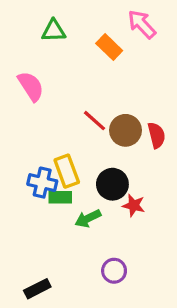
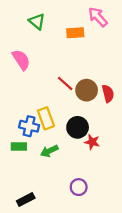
green triangle: (54, 31) -> (37, 21), turned 42
orange rectangle: (109, 47) -> (75, 33), turned -48
green rectangle: (60, 197) -> (19, 147), moved
green arrow: (88, 218) -> (49, 151), moved

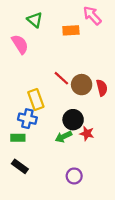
pink semicircle: (21, 60) -> (20, 44), moved
yellow rectangle: (46, 118) -> (36, 99), moved
green arrow: (49, 151) -> (64, 137), moved
black rectangle: (26, 199) -> (20, 166), moved, turned 63

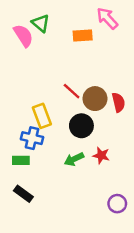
pink semicircle: (20, 44) -> (23, 36), moved
black circle: (73, 120) -> (81, 126), moved
purple circle: (74, 176) -> (117, 204), moved

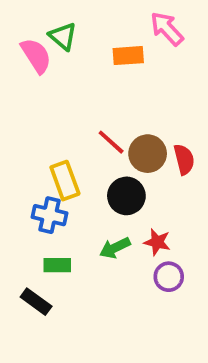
green rectangle: (21, 160) -> (57, 265), moved
purple circle: (117, 204) -> (169, 277), moved

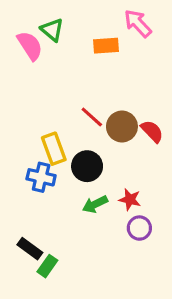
red semicircle: (184, 159) -> (152, 131), turned -30
black circle: (126, 196) -> (87, 166), moved
green rectangle: (57, 265) -> (47, 266), moved, turned -55

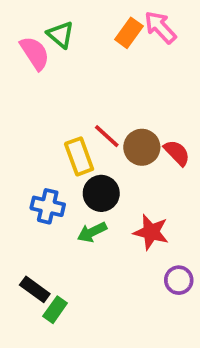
orange rectangle: (106, 46) -> (129, 33), moved, turned -50
yellow rectangle: (54, 149) -> (79, 156), moved
red star: (130, 199) -> (151, 232), size x1.4
green arrow: (95, 204) -> (92, 232), moved
purple circle: (139, 228) -> (179, 280), moved

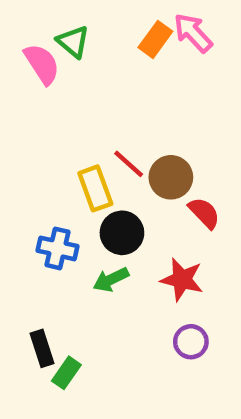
red semicircle: (177, 153) -> (204, 213), moved
purple circle: (179, 280) -> (191, 342), moved
black rectangle: (35, 289) -> (42, 348), turned 36

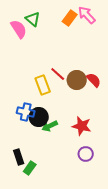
red semicircle: (204, 213) -> (94, 80), moved
black circle: (122, 233) -> (39, 117), moved

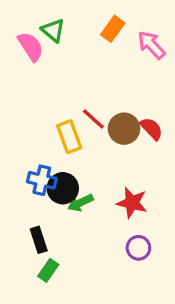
pink arrow: (87, 15) -> (151, 45), moved
black rectangle: (19, 157) -> (39, 240), moved

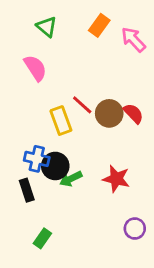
pink semicircle: (31, 47) -> (35, 68), moved
black rectangle: (39, 240) -> (27, 190), moved
purple circle: (138, 248) -> (135, 228), moved

